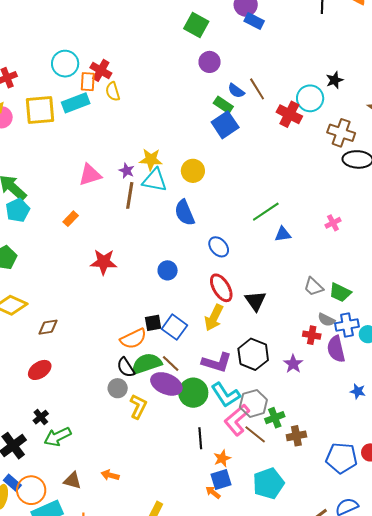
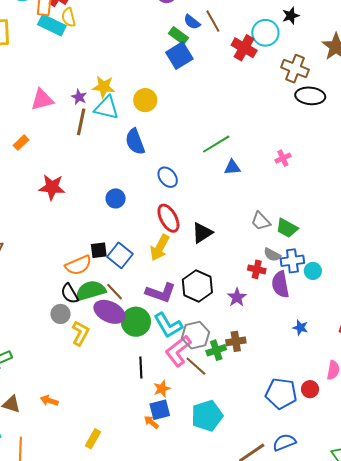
cyan rectangle: (76, 103) -> (52, 25), moved, turned 44
black triangle: (256, 301) -> (202, 233), turned 30
brown cross: (296, 436) -> (236, 341), moved

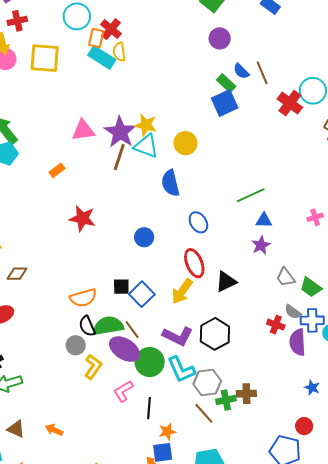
purple star: (79, 97) -> (120, 132), size x2.0
orange semicircle: (78, 265) -> (83, 298), moved
purple star: (237, 297) -> (261, 245), moved
pink L-shape: (178, 351) -> (123, 391), moved, size x0.7
red circle: (310, 389) -> (304, 426), moved

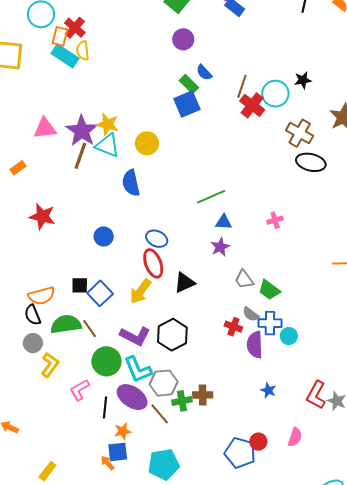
brown line: (262, 73) -> (242, 86), moved, turned 40
blue ellipse: (198, 222) -> (157, 239), moved, turned -35
black semicircle: (87, 326) -> (33, 315), moved
purple ellipse: (125, 349) -> (132, 397), moved
red circle: (304, 426) -> (258, 442), moved

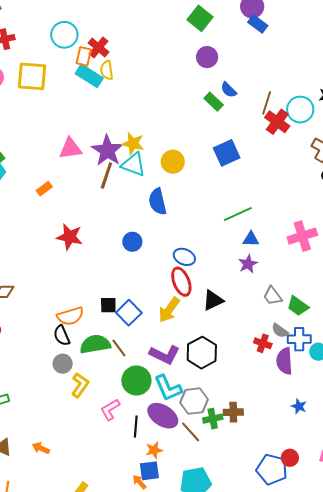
blue square: (187, 104) -> (227, 153), moved
pink cross: (275, 220) -> (302, 236), size x1.8
blue circle: (104, 236) -> (132, 242), moved

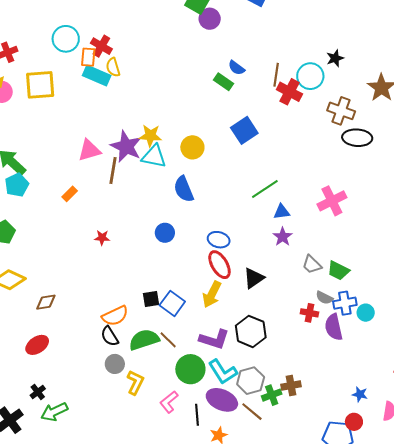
purple circle: (207, 57) -> (210, 19), moved
brown line: (106, 176) -> (113, 171), moved
red star: (70, 237) -> (102, 238), size x0.6
blue star: (299, 406) -> (360, 394), moved

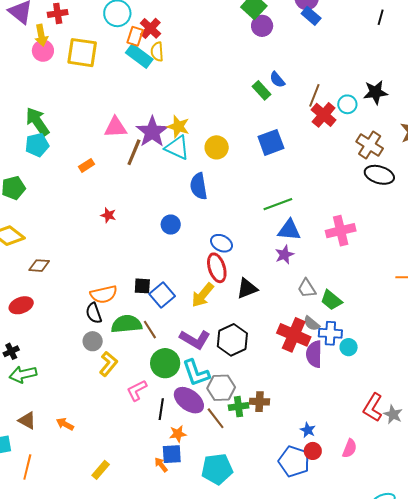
black star: (335, 58) -> (375, 92), size x1.4
cyan circle: (310, 76) -> (347, 104), size x0.7
blue triangle: (282, 212) -> (289, 230), size x1.4
red cross: (309, 313) -> (294, 335), size x1.8
blue star: (360, 394) -> (308, 430), moved

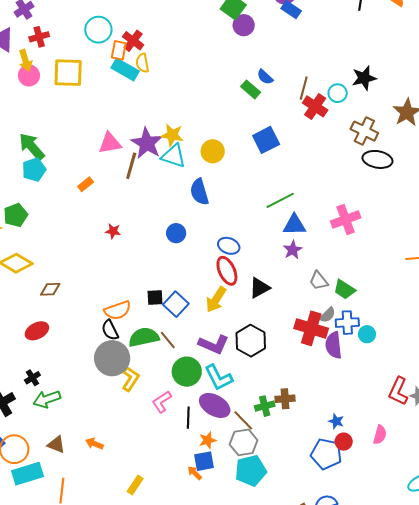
gray semicircle: (312, 323) -> (328, 315), turned -78
gray circle: (93, 341) -> (112, 358), size x1.8
gray hexagon: (221, 388) -> (244, 442), moved

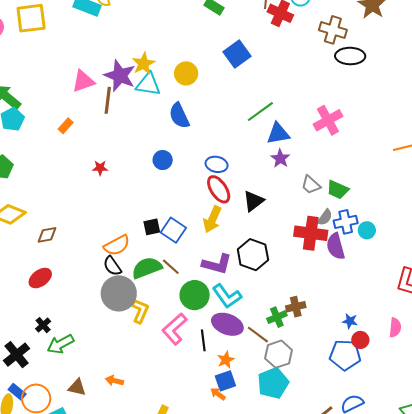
yellow star: (172, 135) -> (144, 64), turned -30
pink L-shape: (162, 402) -> (175, 329), size x1.4
gray hexagon: (244, 442) -> (278, 354), moved

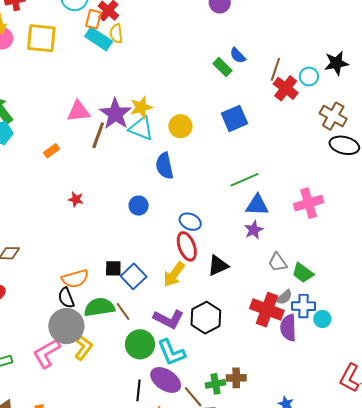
pink L-shape: (175, 329) -> (47, 353), moved

